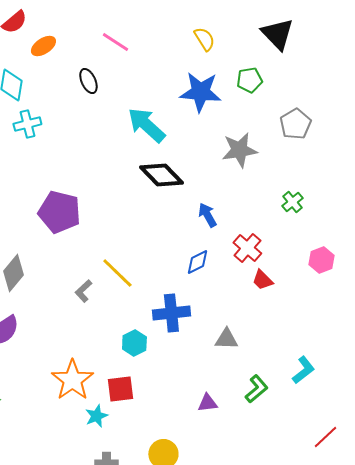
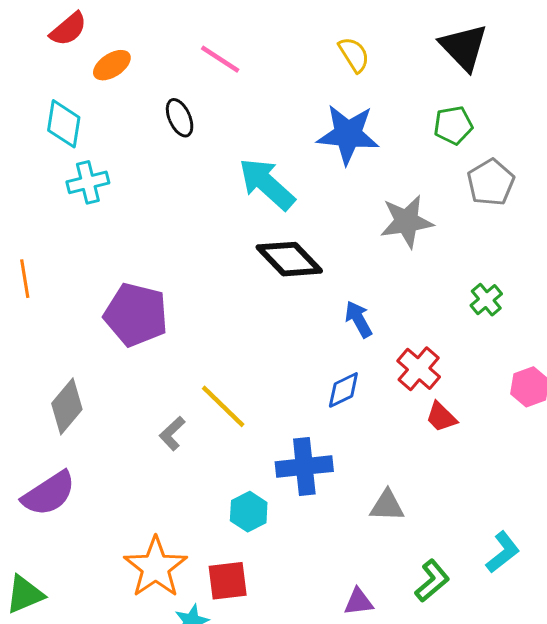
green pentagon: (249, 80) -> (453, 125), moved

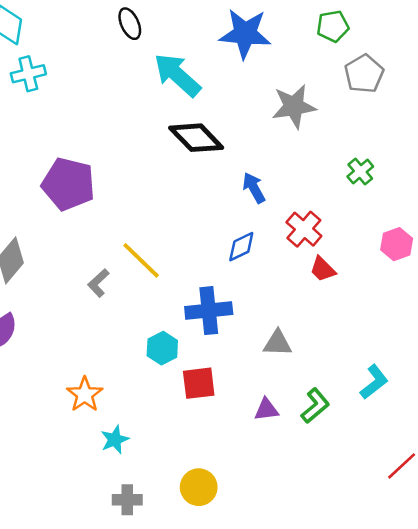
black ellipse: (180, 118) -> (130, 24), moved
orange star: (156, 567) -> (85, 394), size x0.7
red square: (228, 581) -> (199, 383), moved
purple triangle: (358, 602) -> (266, 410), moved

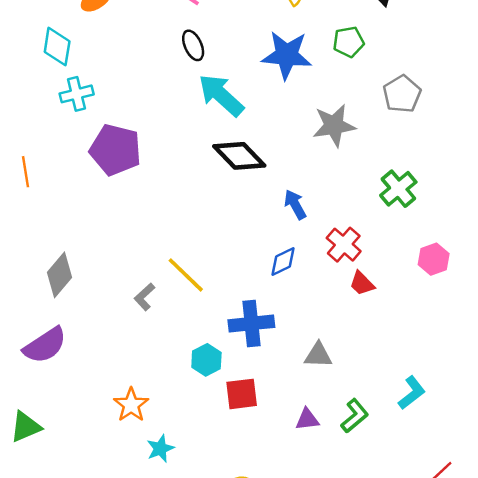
black ellipse: (130, 24) -> (193, 45), moved
green pentagon: (333, 26) -> (349, 42), moved
green cross: (360, 171) -> (398, 189), size x1.4
purple pentagon: (68, 184) -> (115, 150), moved

